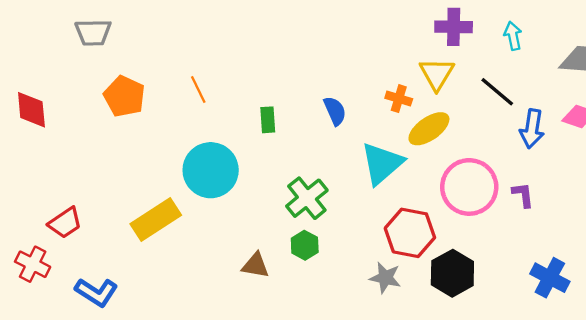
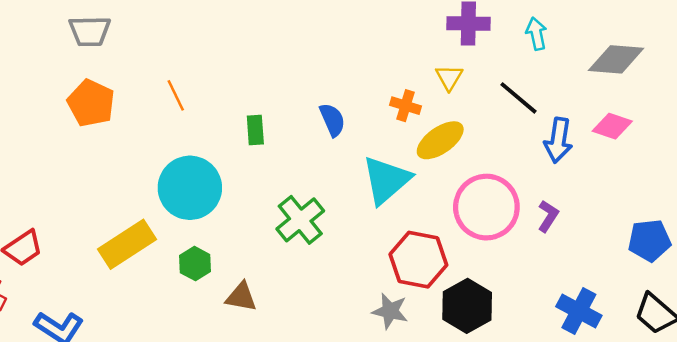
gray trapezoid: (93, 32) -> (90, 31), moved
yellow triangle: (437, 74) -> (449, 77), size x0.7
purple L-shape: (523, 195) -> (548, 216), turned 40
green hexagon: (305, 245) -> (195, 264), moved

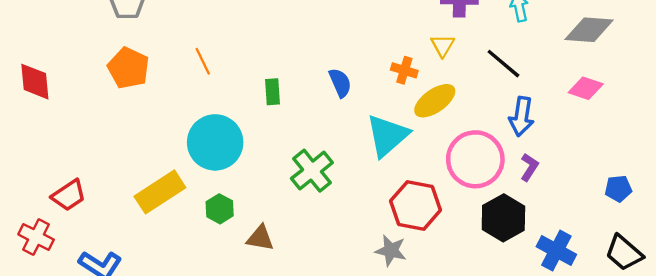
blue arrow: (558, 140) -> (521, 116), moved
blue pentagon: (649, 240) -> (618, 189), size x0.7
black hexagon: (467, 306) -> (503, 218), moved

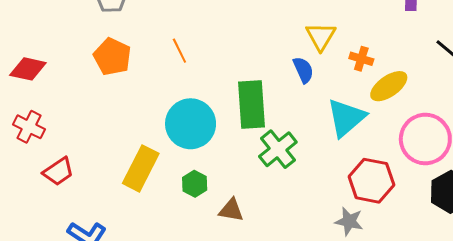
yellow triangle: (443, 46) -> (321, 36), moved, size x1.4
red diamond: (35, 82) -> (28, 69), turned -72
green rectangle: (273, 92) -> (252, 104), moved, size x2.0
yellow rectangle: (160, 192) -> (141, 168), turned -30
red cross: (36, 237) -> (29, 127), moved

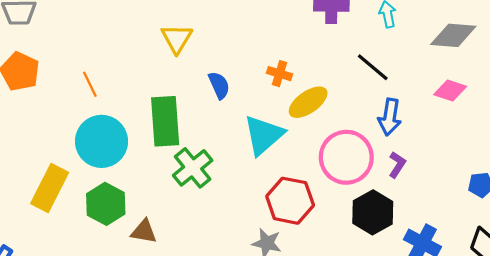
yellow triangle: (321, 36) -> (177, 39), moved
orange line: (179, 51) -> (90, 84), moved
green hexagon: (195, 184) -> (106, 204), size x1.5

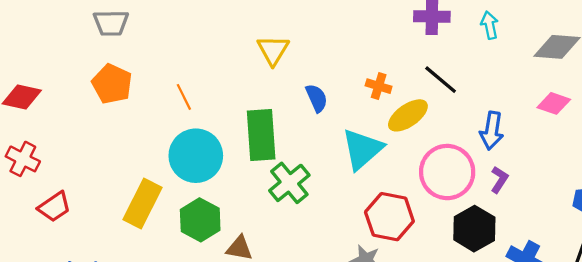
black line: (373, 67) -> (441, 80), moved

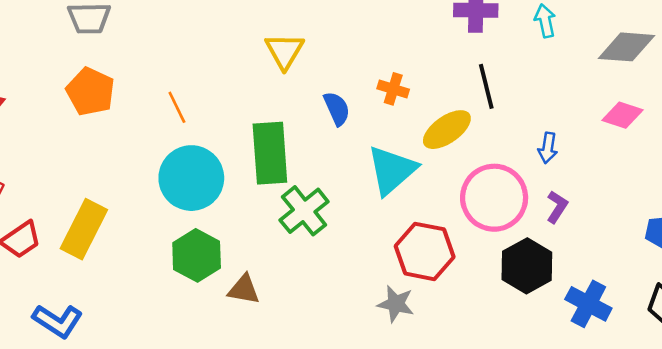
black line: (441, 80) -> (486, 86), turned 36
orange cross: (379, 86) -> (393, 89), moved
blue arrow: (492, 131) -> (548, 148), size x0.7
yellow rectangle: (143, 204) -> (84, 229), moved

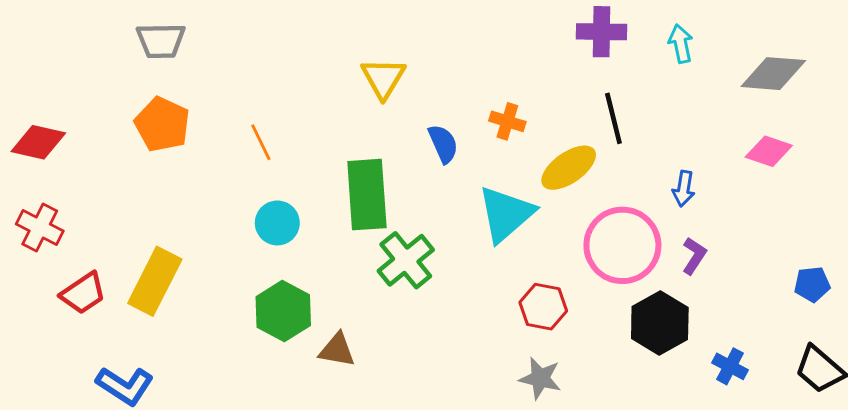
cyan circle: (191, 178) -> (277, 223), size x0.6
red hexagon: (425, 251) -> (543, 307), size x0.7
gray star: (396, 304) -> (540, 378), moved
blue cross: (588, 304) -> (730, 366), size x0.7

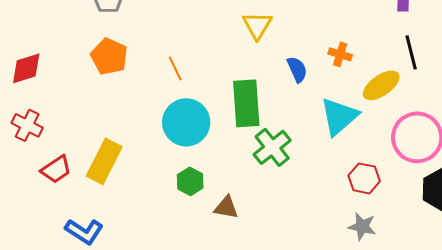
red diamond: (38, 142) -> (26, 68), turned -30
cyan circle: (277, 223) -> (186, 122), size x1.6
green hexagon: (283, 311) -> (190, 181), size x0.7

